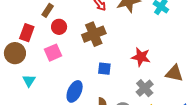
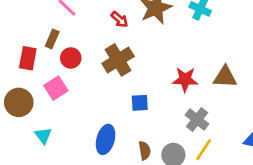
red rectangle: (27, 33) -> (28, 58), moved
pink square: (53, 53) -> (56, 88), moved
brown triangle: (174, 73) -> (225, 77), moved

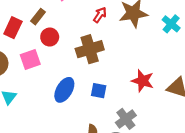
red arrow: (120, 19) -> (100, 15), turned -112
gray cross: (197, 120) -> (126, 119), moved
blue ellipse: (106, 139) -> (64, 90), moved

